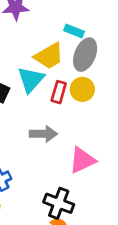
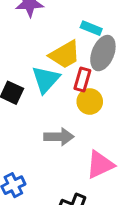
yellow circle: (82, 89) -> (90, 102), moved
red rectangle: (59, 92) -> (82, 79), moved

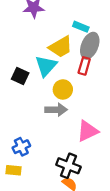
red rectangle: (82, 79) -> (84, 66), moved
yellow circle: (90, 102) -> (63, 89), moved

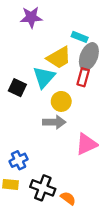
black cross: (68, 166) -> (43, 188), moved

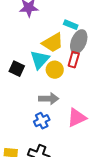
yellow circle: (61, 101) -> (55, 70), moved
blue cross: (19, 160) -> (42, 121), moved

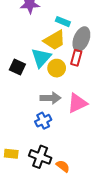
cyan rectangle: (71, 25) -> (63, 22), moved
pink triangle: (77, 118) -> (77, 103), moved

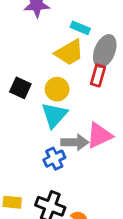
cyan triangle: (41, 58) -> (54, 115), moved
yellow circle: (57, 68) -> (57, 89), moved
gray arrow: (50, 98) -> (75, 142), moved

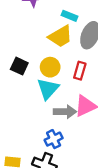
red rectangle: (98, 76) -> (80, 71), moved
blue cross: (54, 159) -> (54, 139), moved

